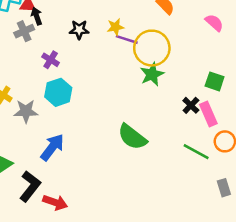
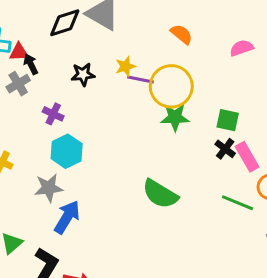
pink semicircle: (214, 23) -> (242, 48), turned -54
green star: (152, 74) -> (175, 117), turned 30
green square: (215, 81) -> (228, 120), moved
gray star: (26, 111) -> (49, 188), moved

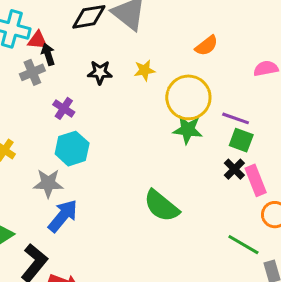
orange semicircle: (182, 34) -> (206, 46), turned 95
purple line: (140, 80) -> (236, 118), moved
green line: (238, 203) -> (243, 245), moved

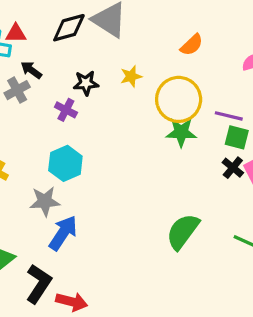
red triangle: (38, 40) -> (16, 33), moved
black arrow: (48, 54) -> (31, 70), turned -30
purple cross: (64, 108) -> (66, 110), moved
green semicircle: (161, 206) -> (183, 231), moved, turned 93

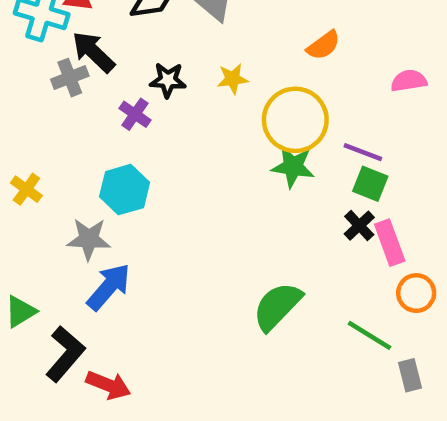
black arrow: (31, 70) -> (93, 52), size x1.5

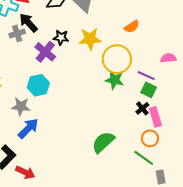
yellow star: (233, 79) -> (90, 39), size x1.6
pink semicircle: (409, 81) -> (168, 58), moved
purple cross: (135, 114) -> (45, 52), size x1.5
orange circle: (416, 293) -> (150, 138), moved

